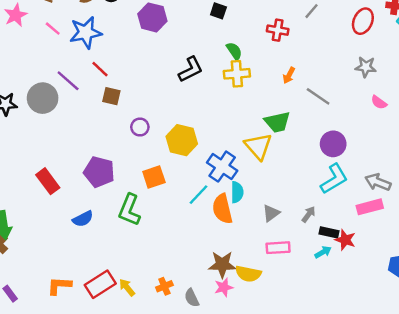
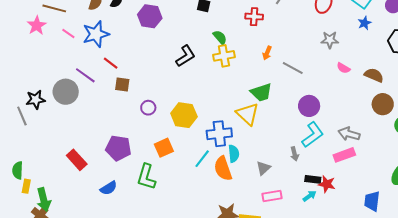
blue cross: (222, 167) -> (219, 134), turned -35
gray arrow: (309, 214) -> (295, 154), moved, turned 136

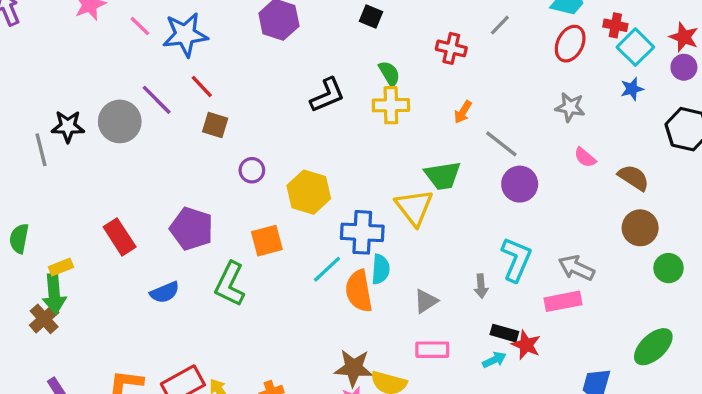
purple circle: (309, 106) -> (520, 184), moved
cyan L-shape: (313, 135) -> (516, 259), turned -40
yellow rectangle: (26, 186) -> (61, 267), moved, turned 48

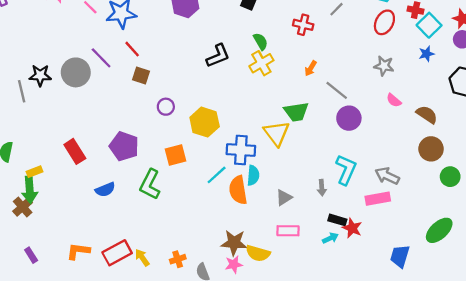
yellow cross: (391, 105) -> (261, 63), turned -30

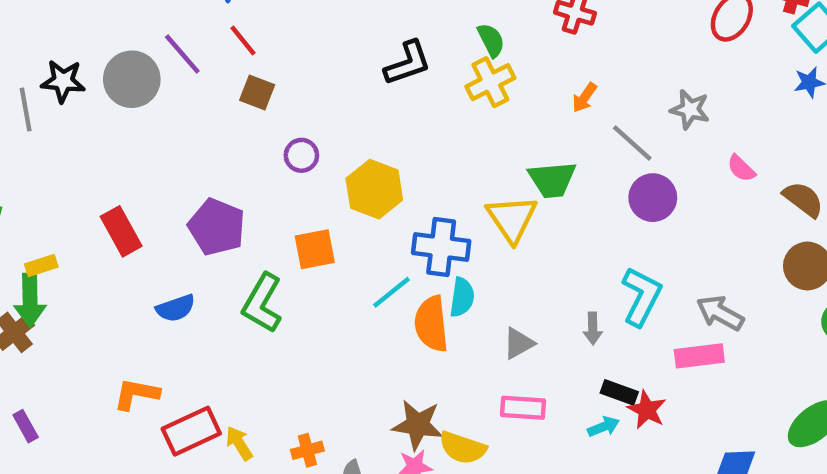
gray star: (384, 66) -> (690, 109), moved
orange L-shape: (78, 251) -> (136, 394), moved

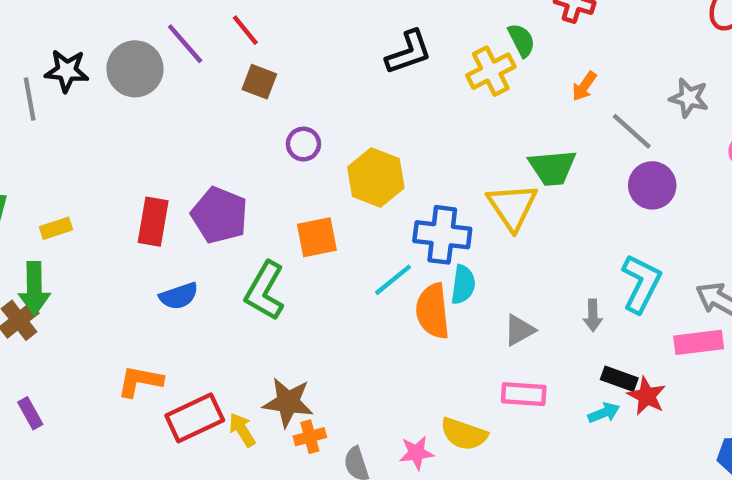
green semicircle: (491, 40) -> (521, 40), moved
red rectangle: (121, 231) -> (153, 222), moved, turned 39
yellow rectangle: (41, 266) -> (56, 228), moved
brown star: (418, 425) -> (288, 402), moved

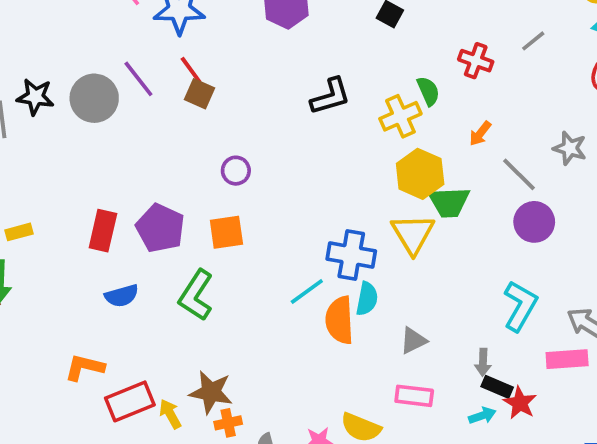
brown square: (259, 82) -> (199, 94), moved
yellow hexagon: (376, 178) -> (420, 174), moved
orange square: (317, 237) -> (226, 232), moved
gray arrow: (593, 315) -> (483, 362), moved

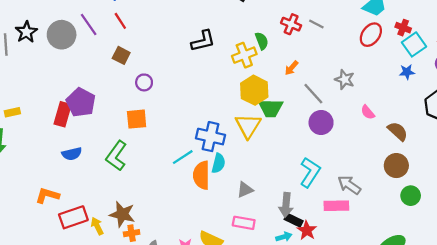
gray line: (533, 41) -> (316, 24), moved, turned 63
brown square: (199, 94) -> (121, 55), moved
black star: (35, 97) -> (26, 32), turned 30
purple pentagon: (160, 228) -> (81, 102), moved
gray arrow: (483, 362) -> (286, 205), size x1.5

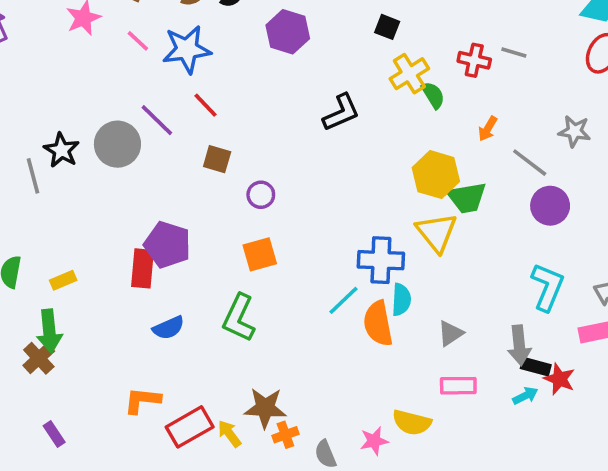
yellow cross: (244, 55) -> (409, 74), moved

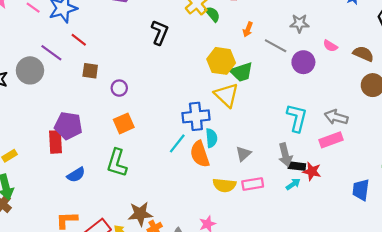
black L-shape: (341, 112) -> (160, 32), turned -35
purple circle: (550, 206) -> (303, 62), moved
yellow semicircle: (412, 422) -> (224, 185), moved

